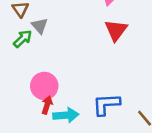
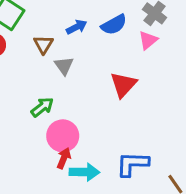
red triangle: (116, 30) -> (123, 85), moved
green arrow: (23, 39) -> (42, 107), moved

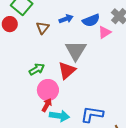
pink triangle: (148, 40) -> (105, 32), moved
gray triangle: (64, 66) -> (76, 50), moved, size x1.6
red triangle: (123, 85) -> (67, 70), moved

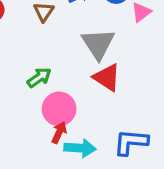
red triangle: (67, 70) -> (107, 77), moved, turned -42

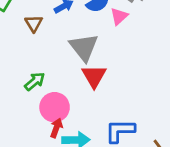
red triangle: (107, 77) -> (94, 76), turned 32

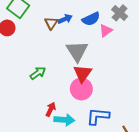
brown triangle: (34, 23) -> (51, 23), moved
pink circle: (55, 107) -> (81, 89), moved

